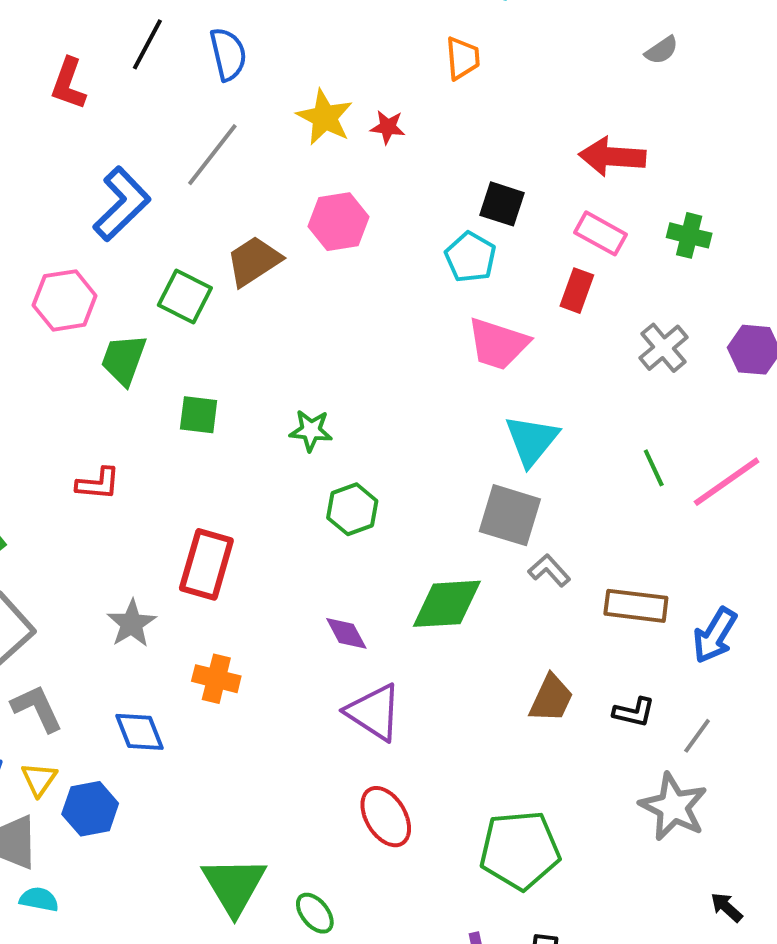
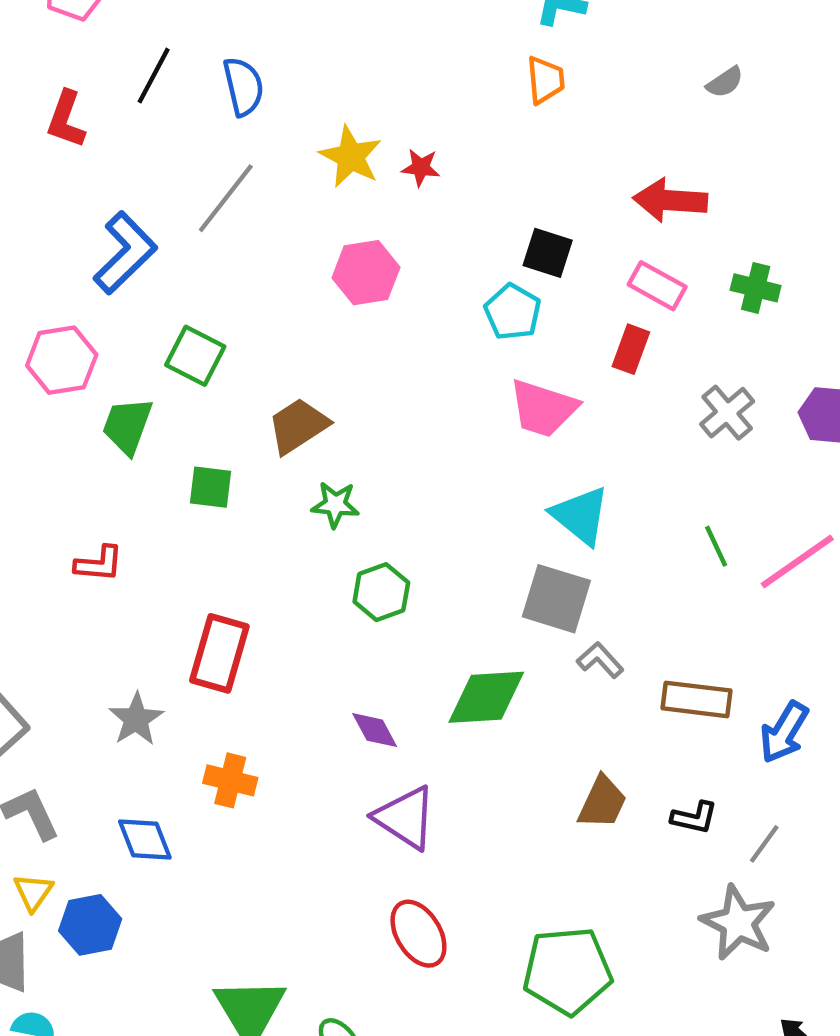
orange trapezoid: (463, 58) -> (545, 80), moved
brown trapezoid: (254, 261) -> (298, 426), moved
cyan triangle: (532, 440) -> (580, 516), turned -30

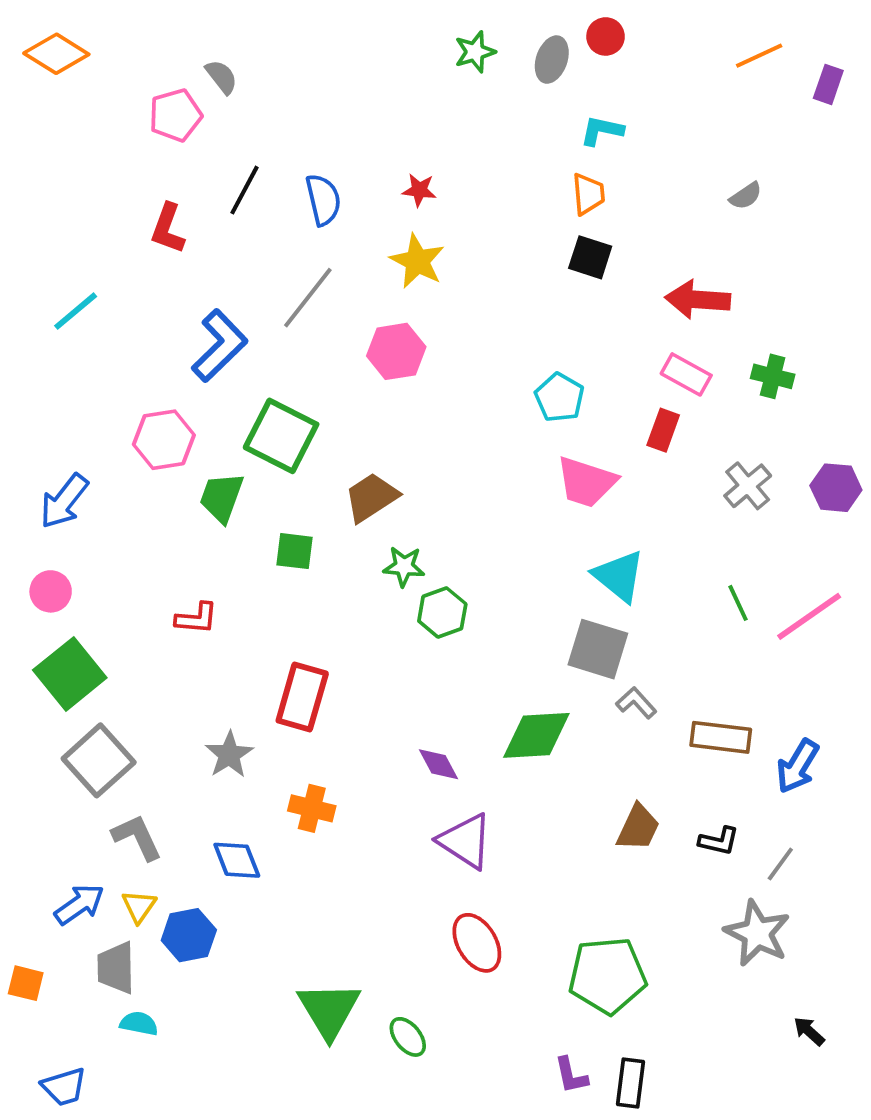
red star: (421, 168) -> (419, 190), moved
black square: (548, 253) -> (590, 257), moved
pink hexagon: (366, 273) -> (396, 351), moved
green square: (195, 356) -> (281, 436), size x1.4
green hexagon: (381, 592) -> (442, 613), moved

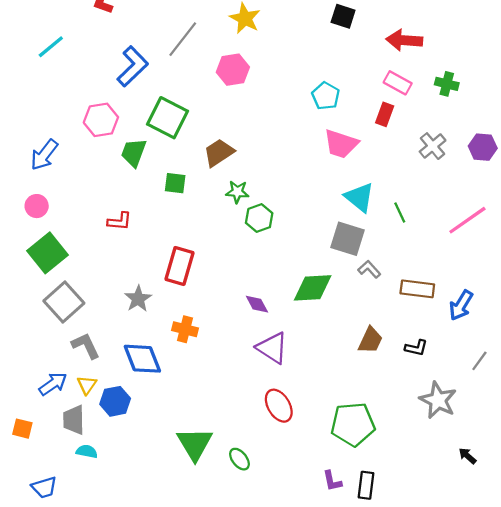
green line: (738, 603) -> (400, 213), moved
blue diamond: (237, 860) -> (142, 359), size x1.4
gray line: (780, 864) -> (479, 361), moved

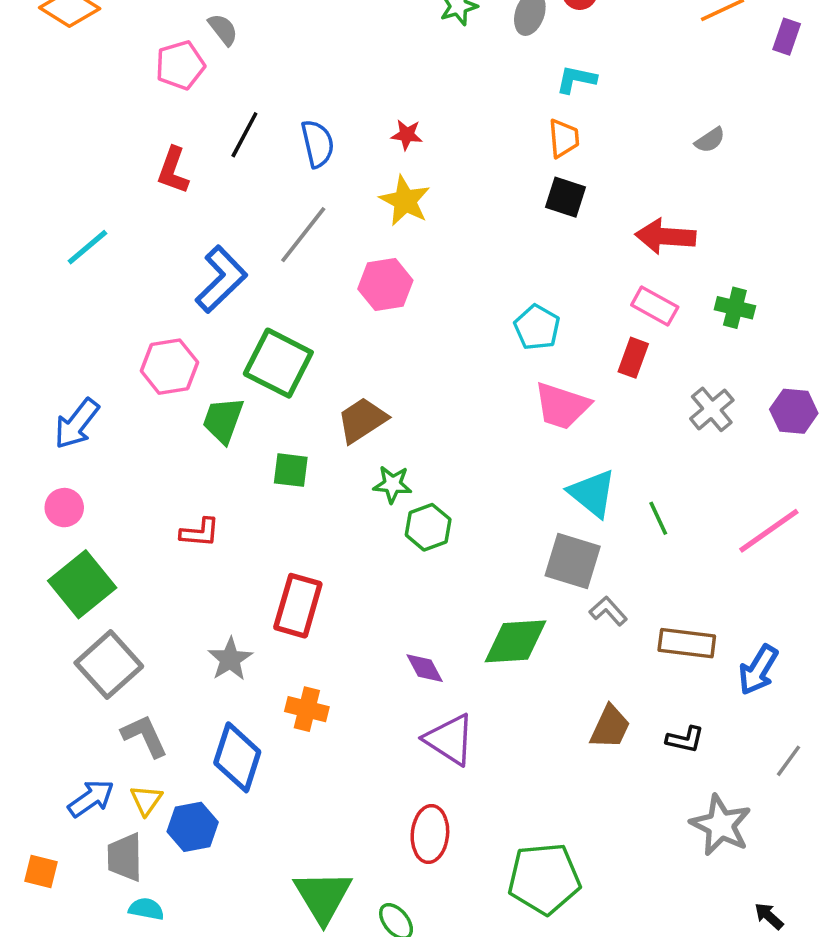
blue diamond: (142, 359) -> (237, 757), turned 39
red ellipse: (279, 406) -> (430, 834), moved, turned 36
green pentagon: (353, 424) -> (544, 879), moved

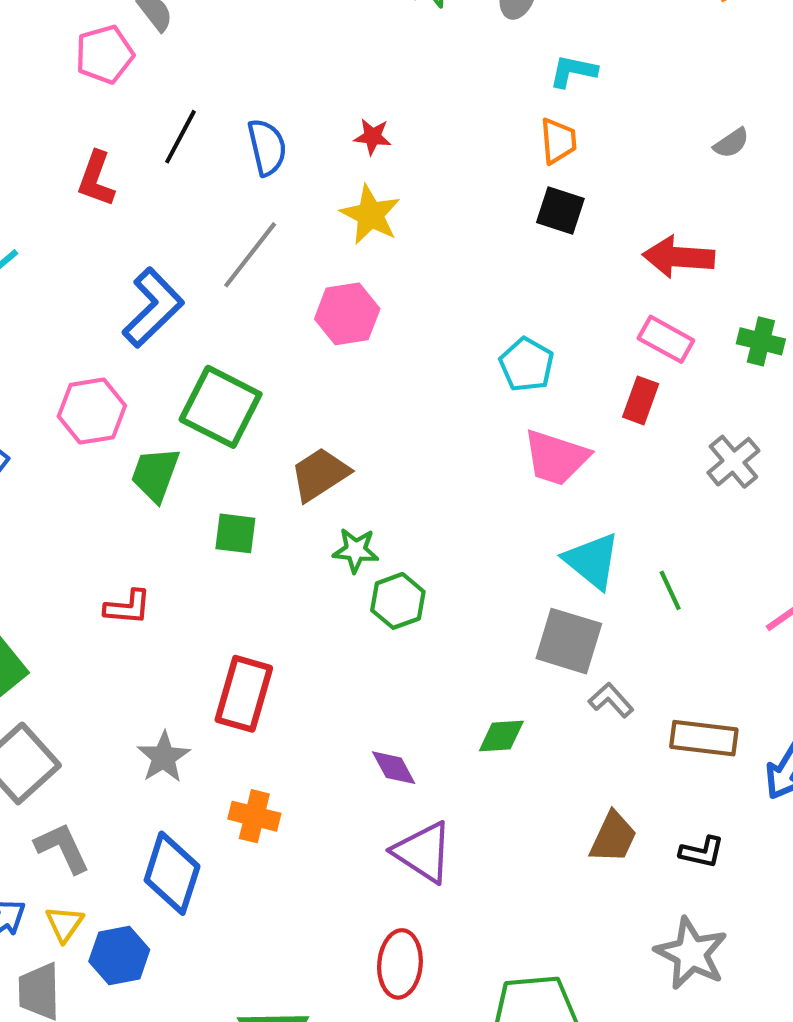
green diamond: (516, 641) -> (501, 736), size x0.6
gray star: (721, 825) -> (691, 953), moved

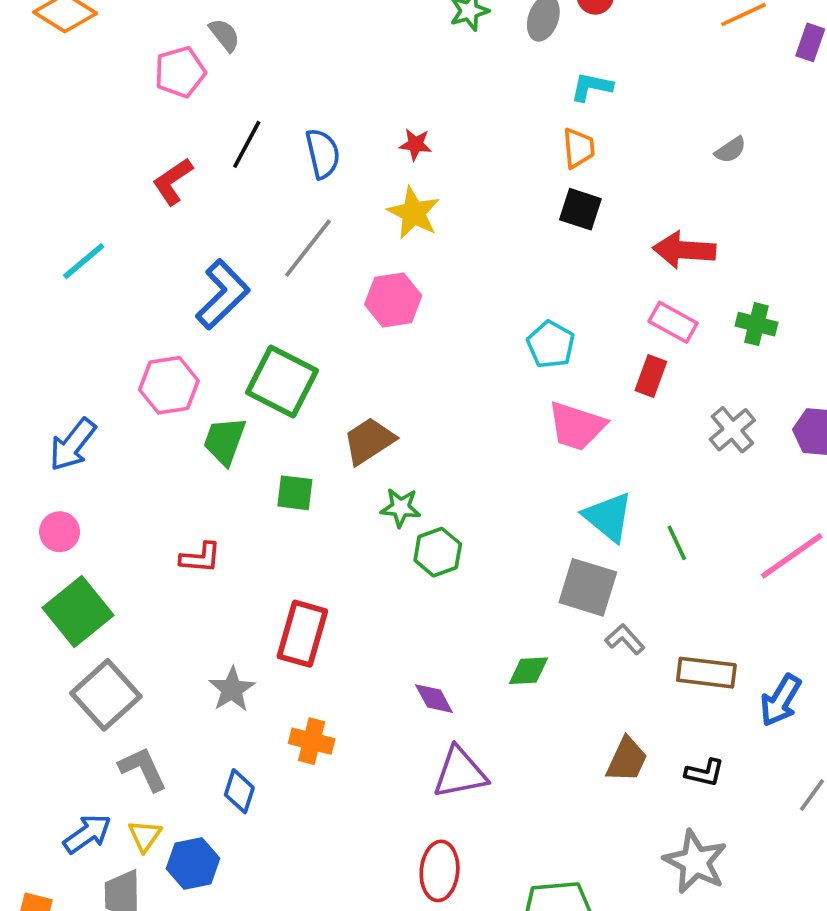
red L-shape: (96, 179) -> (173, 181), turned 36
purple triangle: (423, 852) -> (460, 773), turned -44
blue diamond: (172, 873) -> (239, 791), size x0.6

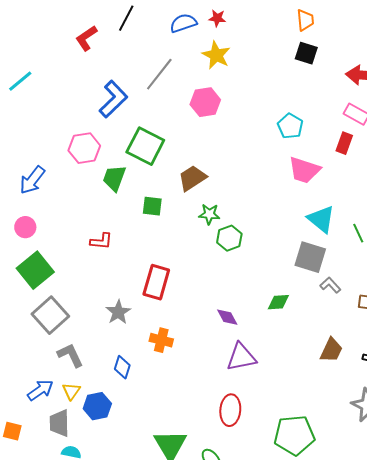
blue semicircle: (323, 154) -> (183, 23), moved, turned -96
cyan line: (84, 261) -> (20, 81), moved

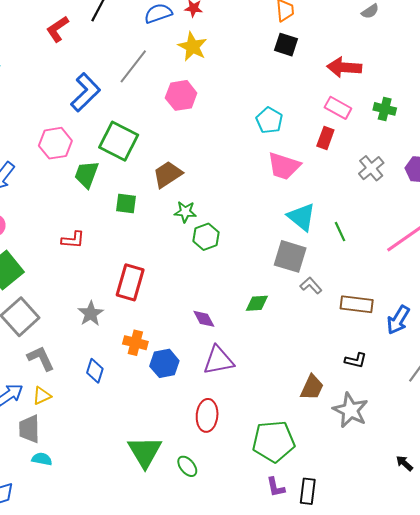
brown trapezoid: (331, 350) -> (312, 387), moved
yellow triangle: (71, 391) -> (42, 396), turned 30
blue hexagon: (97, 406) -> (164, 363), moved

